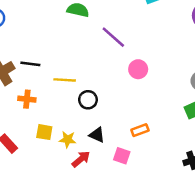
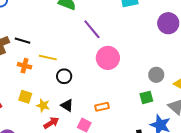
pink circle: (138, 69) -> (108, 58), size x1.5
orange cross: (27, 99) -> (25, 66), moved

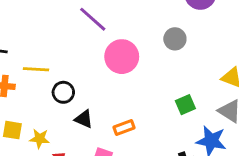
gray circle: (156, 75) -> (175, 39), moved
black triangle: (67, 105) -> (84, 119), moved

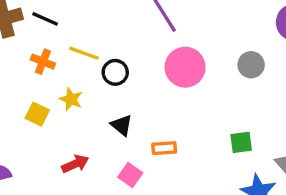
black circle: (63, 92) -> (115, 72), moved
yellow star: (40, 139) -> (71, 99), moved

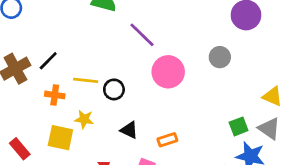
black line: (45, 19) -> (48, 61), turned -55
yellow square: (37, 114) -> (60, 138), size x1.4
green square: (241, 142) -> (239, 126), moved

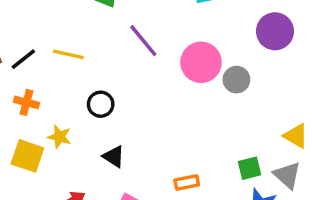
pink circle: (168, 72) -> (201, 62), moved
yellow line: (86, 80) -> (68, 54), moved
orange rectangle: (167, 140) -> (187, 182), moved

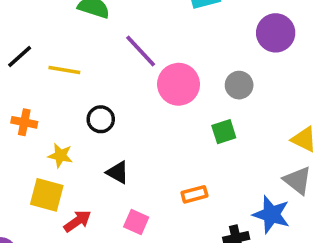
black line: (23, 59) -> (20, 56), moved
pink circle: (201, 62) -> (179, 84), moved
yellow square: (27, 156) -> (47, 195), moved
green square: (250, 168) -> (224, 132), moved

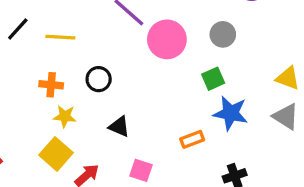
orange cross: (24, 122) -> (51, 85), moved
yellow square: (47, 195) -> (56, 154), turned 32
blue star: (271, 215) -> (231, 113), moved

